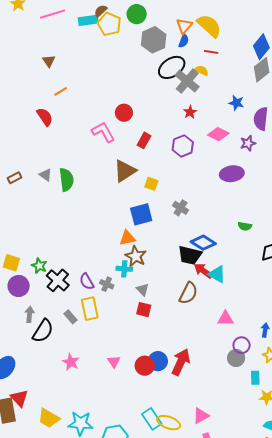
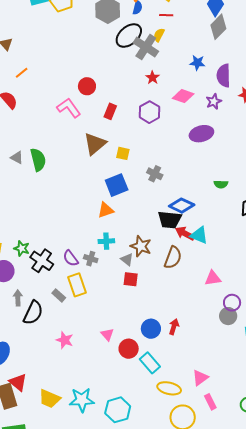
yellow semicircle: (202, 71) -> (159, 35), turned -80
brown star: (136, 256) -> (141, 246), moved
red arrow: (181, 362) -> (174, 327), size x0.6
red circle: (145, 366) -> (129, 349), moved
cyan rectangle: (152, 419) -> (150, 363), moved

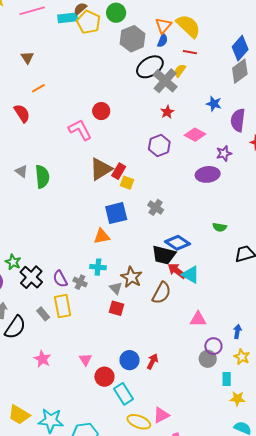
purple star: (214, 101) -> (224, 153), moved
red rectangle: (110, 111) -> (119, 171), moved
pink triangle: (200, 378) -> (161, 415), moved

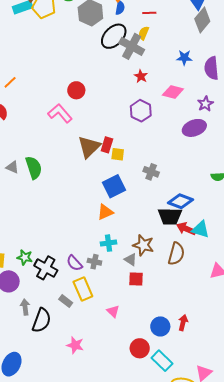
pink triangle: (85, 360) -> (113, 311), moved

